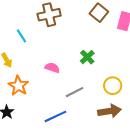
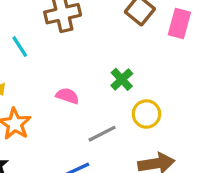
yellow circle: (113, 86) -> (146, 114), moved

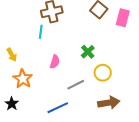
cyan line: (20, 47) -> (41, 32), moved, turned 40
pink semicircle: (67, 96) -> (55, 62), turned 88

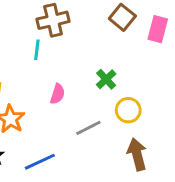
brown arrow: (109, 103) -> (137, 154), turned -95
blue line: (58, 108) -> (40, 162), moved

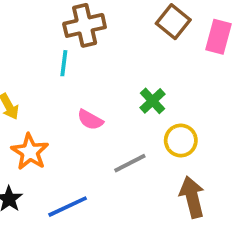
pink semicircle: (58, 94) -> (90, 120), turned 102

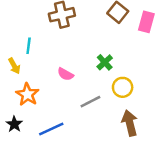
cyan line: (64, 63) -> (29, 46), moved

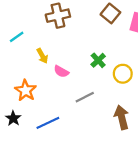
cyan line: (29, 46) -> (17, 37), moved, turned 48
yellow arrow: (14, 66) -> (42, 56), moved
yellow circle: (123, 87) -> (123, 74), moved

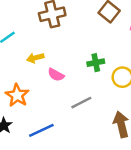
yellow arrow: (42, 56) -> (35, 58), turned 104
green cross: (98, 60) -> (96, 63), turned 32

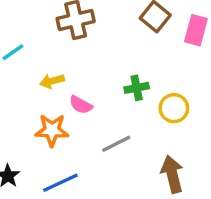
orange star: (17, 95) -> (52, 130), moved, turned -30

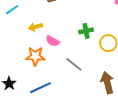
gray line: (116, 144) -> (74, 64), turned 66

